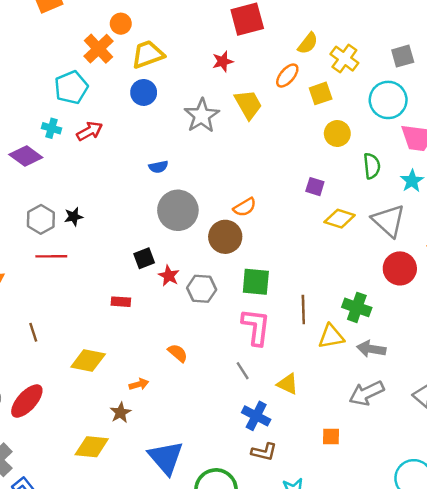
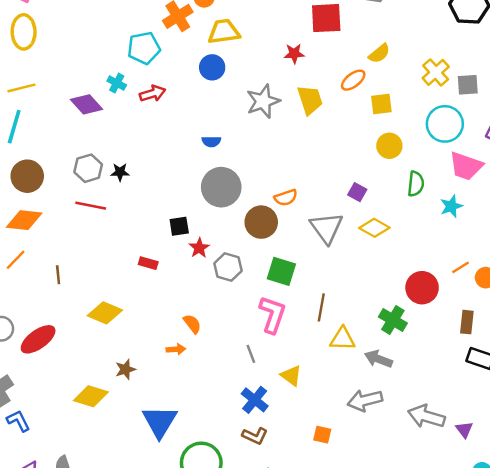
yellow cross: (344, 59) -> (436, 72), moved
gray triangle: (389, 221) -> (326, 228), moved
green cross: (357, 307) -> (393, 320), moved
orange arrow: (139, 384) -> (176, 349), moved

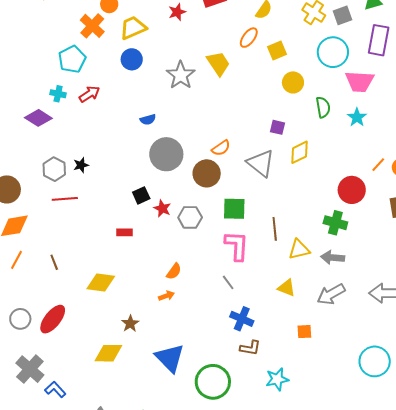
red star: (294, 54) -> (177, 12), moved
yellow diamond: (374, 228) -> (300, 152), turned -40
orange semicircle: (192, 324) -> (174, 271), turned 90
yellow triangle: (291, 376) -> (287, 288), moved

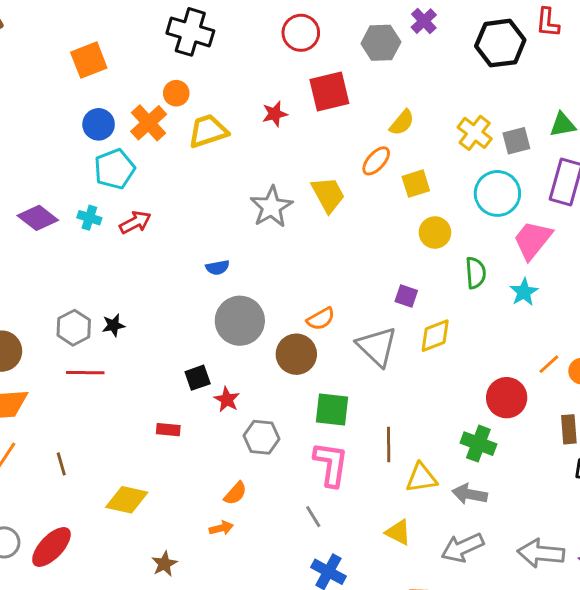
blue circle: (132, 59) -> (99, 124), moved
pink trapezoid: (360, 82) -> (533, 240), turned 120
purple diamond: (38, 118) -> (38, 218), moved
gray hexagon: (190, 217) -> (261, 437), moved

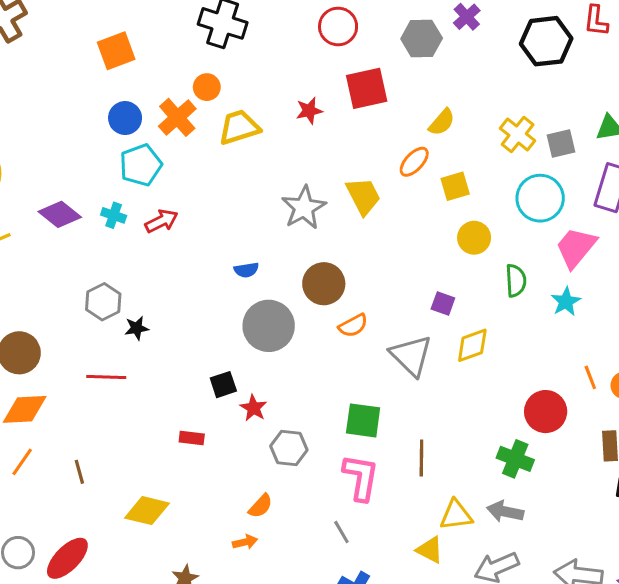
gray hexagon: (74, 328) -> (103, 302), moved
brown circle: (296, 354) -> (324, 284), moved
orange line: (549, 364) -> (590, 377), turned -70
yellow triangle: (422, 478) -> (456, 515), moved

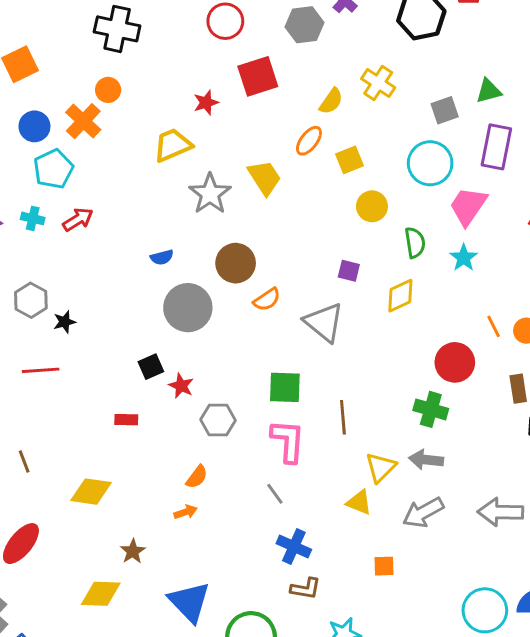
yellow trapezoid: (239, 127) -> (173, 145), moved
yellow cross: (518, 135) -> (378, 83), moved
yellow diamond: (472, 345) -> (400, 296), moved
yellow triangle: (456, 515) -> (381, 467), turned -32

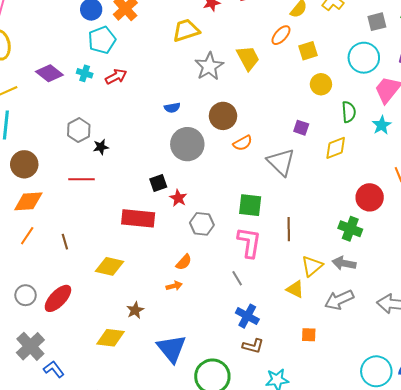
red rectangle: (126, 420) -> (138, 218), size x2.0

